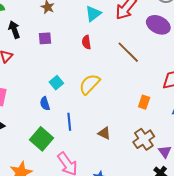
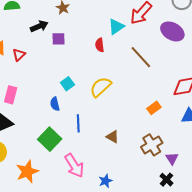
cyan triangle: (93, 14) -> (116, 27), moved
black arrow: (14, 30) -> (39, 26), moved, turned 84
orange rectangle: (144, 102) -> (154, 108), turned 32

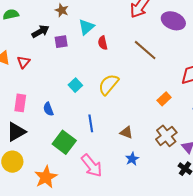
cyan triangle: (116, 27) -> (86, 27), moved
blue semicircle: (55, 104) -> (48, 109), moved
blue star: (105, 181) -> (132, 159), moved

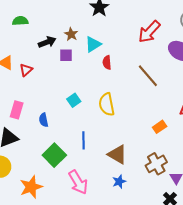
brown star: (62, 10) -> (71, 34), moved
yellow semicircle: (109, 84) -> (107, 104), turned -60
brown triangle: (126, 132) -> (117, 155), size x1.5

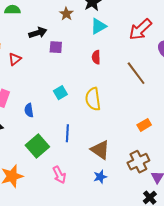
brown star: (71, 34) -> (66, 14), moved
cyan triangle: (93, 44) -> (98, 26), moved
pink arrow: (78, 182) -> (59, 175), size x0.7

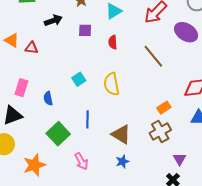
purple square: (56, 47) -> (85, 30), moved
red triangle: (15, 59) -> (32, 48), turned 48
brown cross: (138, 162) -> (160, 132), moved

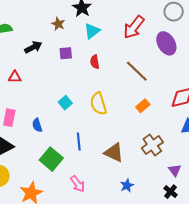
purple ellipse: (186, 32) -> (166, 43), turned 35
orange rectangle: (164, 108) -> (143, 106), moved
blue star: (122, 161) -> (127, 185), moved

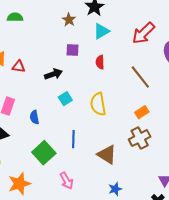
black arrow: (33, 47) -> (53, 74), moved
brown cross: (152, 145) -> (140, 138), moved

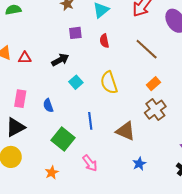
orange star: (19, 184) -> (52, 172), moved, size x0.6

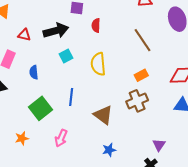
red semicircle: (104, 41) -> (96, 25), moved
red triangle: (25, 58) -> (24, 35), moved
black arrow: (60, 60) -> (56, 31), size x1.4
pink arrow: (90, 163) -> (61, 138), turned 48

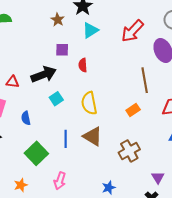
brown line: (142, 40) -> (145, 80), moved, turned 30
brown cross: (137, 101) -> (129, 151), moved
brown triangle: (103, 115) -> (93, 136), moved

